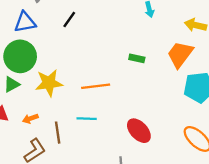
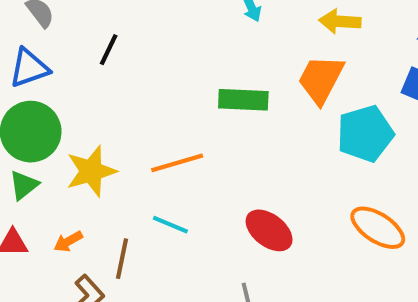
green rectangle: (137, 58) -> (243, 100), size x1.6
cyan line: (87, 119) -> (170, 225), turned 30
brown line: (58, 133) -> (122, 259), turned 30

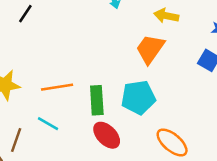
green rectangle: (243, 100) -> (97, 100), moved, turned 76
cyan pentagon: (365, 134) -> (138, 98), moved

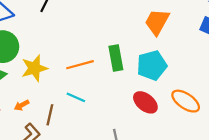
green rectangle: (97, 100) -> (116, 58), moved
red ellipse: (107, 135) -> (145, 102), moved

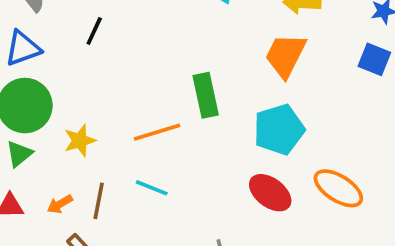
green rectangle: (116, 58) -> (206, 95), moved
yellow star: (34, 68) -> (80, 141), size x0.7
brown line: (50, 115) -> (99, 201), moved

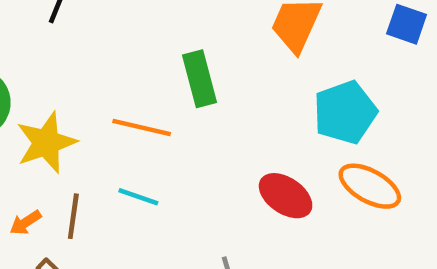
cyan pentagon: (279, 130) -> (345, 112), moved
orange line: (157, 132) -> (142, 127), turned 33
yellow star: (80, 141) -> (46, 143), size x1.5

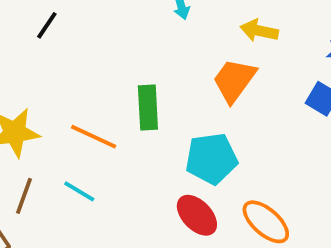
cyan pentagon: (345, 112) -> (211, 159), moved

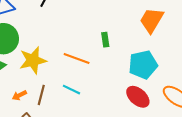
green rectangle: (148, 107) -> (105, 40), size x0.6

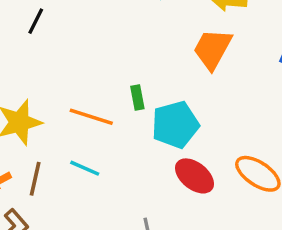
green rectangle: (105, 40) -> (137, 98), moved
cyan pentagon: (143, 65) -> (175, 125), moved

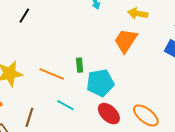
cyan line: (85, 168) -> (65, 105), moved
brown line: (35, 179) -> (29, 117), moved

